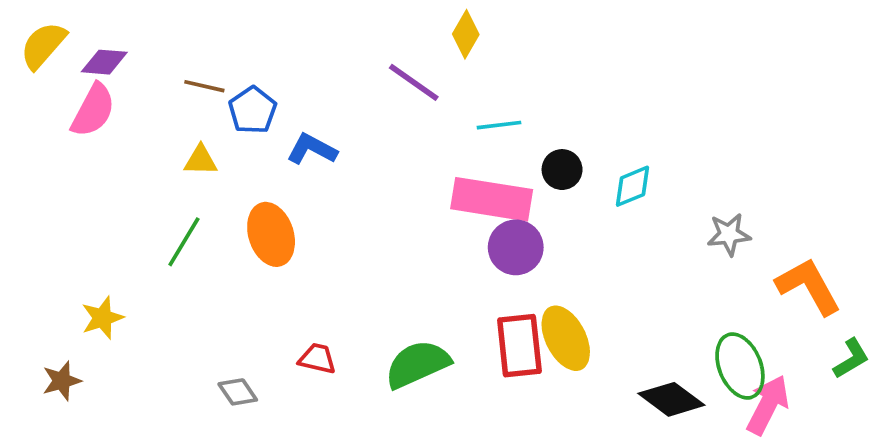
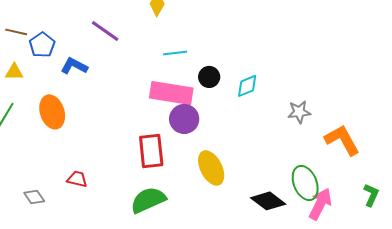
purple line: (414, 82) -> (105, 31), moved
red rectangle: (519, 346) -> (151, 151), moved
green L-shape: (851, 359) -> (371, 195), moved, turned -35
green semicircle: (417, 364) -> (148, 200), moved

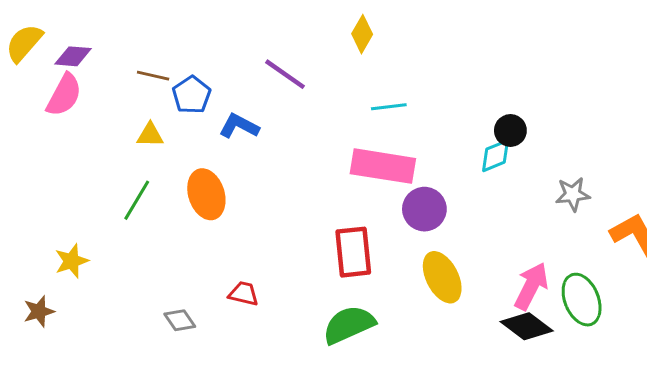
black circle: (209, 77) -> (510, 130), moved
purple circle: (184, 119) -> (424, 209), moved
pink arrow: (320, 204) -> (531, 286), moved

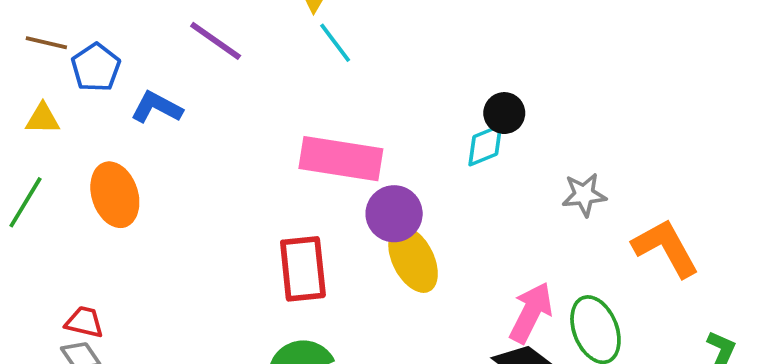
cyan line: (389, 107) -> (335, 43), moved, turned 60
yellow ellipse: (442, 277) -> (413, 259), moved
red trapezoid: (244, 294) -> (84, 322), moved

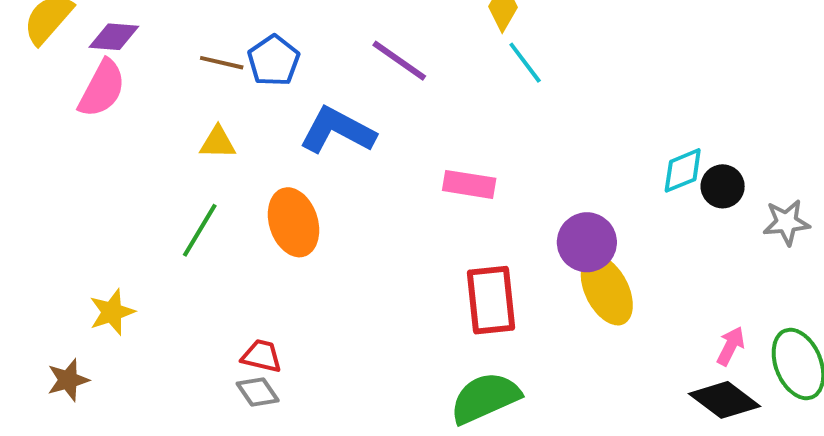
blue pentagon: (96, 67) -> (274, 61), moved
blue L-shape: (157, 107) -> (337, 131), size x1.4
black circle: (504, 113) -> (723, 186), moved
pink rectangle: (341, 159) -> (469, 184), moved, size x0.6
pink arrow: (531, 313) -> (731, 346), size x0.6

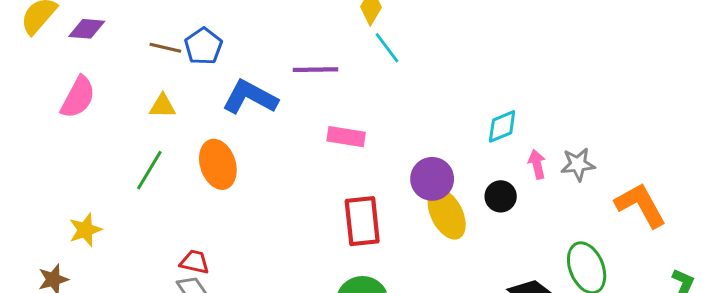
purple line: (399, 61) -> (316, 70), moved, turned -36
pink semicircle: (102, 89) -> (78, 97), moved
black circle: (723, 186) -> (501, 196), moved
pink arrow: (731, 346) -> (537, 164), moved, turned -40

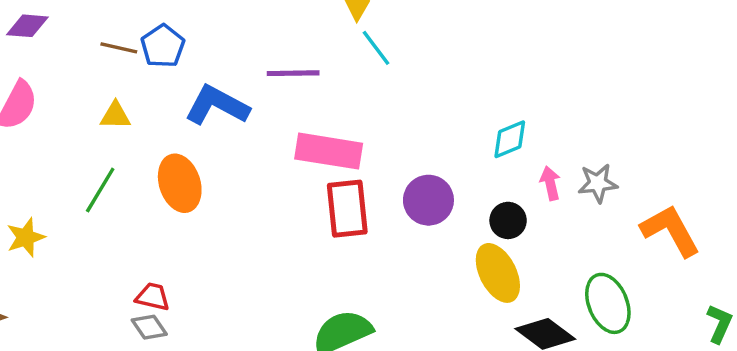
pink rectangle: (346, 137) -> (329, 151), size x1.5
yellow ellipse: (447, 214) -> (498, 273), moved
red rectangle: (362, 221) -> (347, 209), moved
yellow star: (85, 230) -> (26, 237), moved

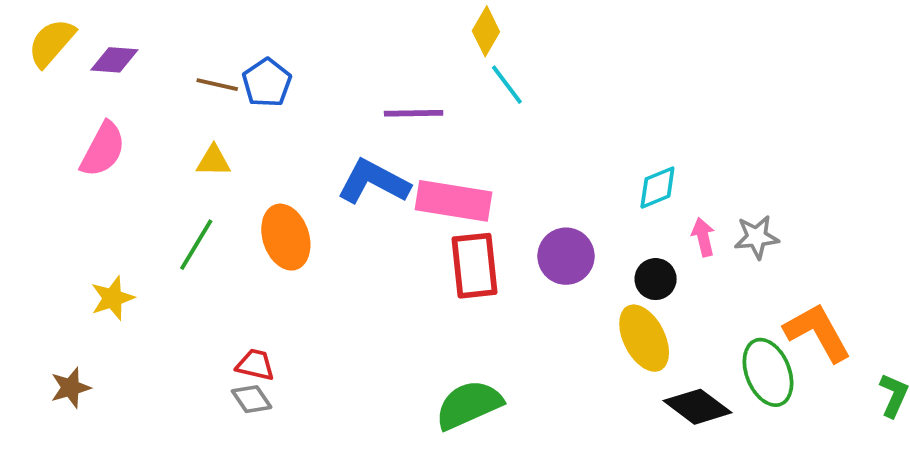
blue L-shape: (217, 105) -> (374, 182), moved
orange L-shape: (670, 231) -> (818, 332), moved

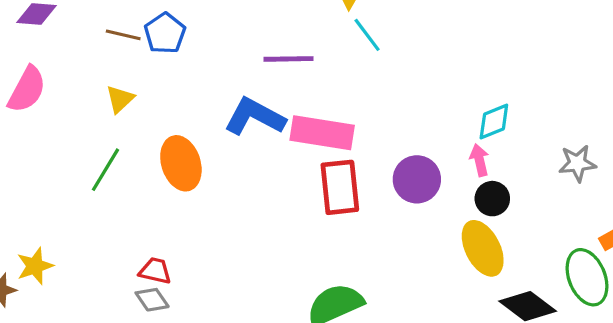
yellow triangle: (213, 161) -> (120, 99), turned -44
pink arrow: (703, 237) -> (479, 160), moved
yellow star: (112, 298) -> (35, 266), moved

